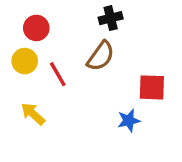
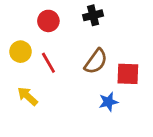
red circle: (36, 28) -> (48, 21), moved
brown semicircle: (101, 56) -> (96, 61), moved

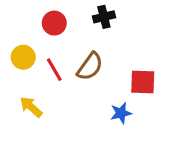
brown semicircle: (96, 61) -> (90, 67), moved

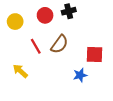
red circle: (54, 23) -> (45, 15), moved
yellow circle: (23, 57) -> (15, 22), moved

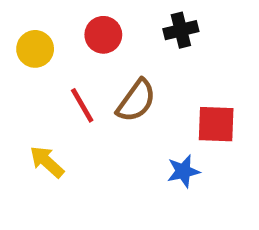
black cross: (69, 11) -> (181, 30), moved

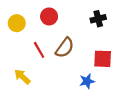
black cross: (181, 30) -> (98, 19), moved

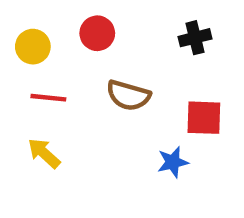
brown semicircle: (65, 48) -> (128, 95), turned 70
red line: (39, 50) -> (48, 98), moved, turned -54

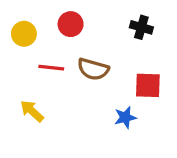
black cross: (195, 38) -> (141, 27), turned 30
red line: (48, 98) -> (51, 68), moved

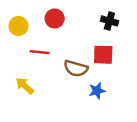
brown semicircle: (93, 69) -> (76, 68), moved
red square: (148, 85) -> (103, 55), moved

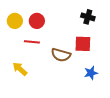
red circle: (55, 18) -> (37, 21), moved
blue star: (97, 91) -> (91, 73), moved

